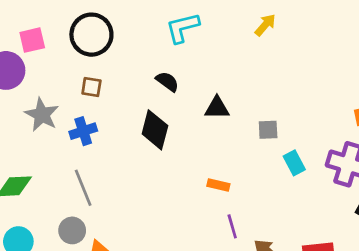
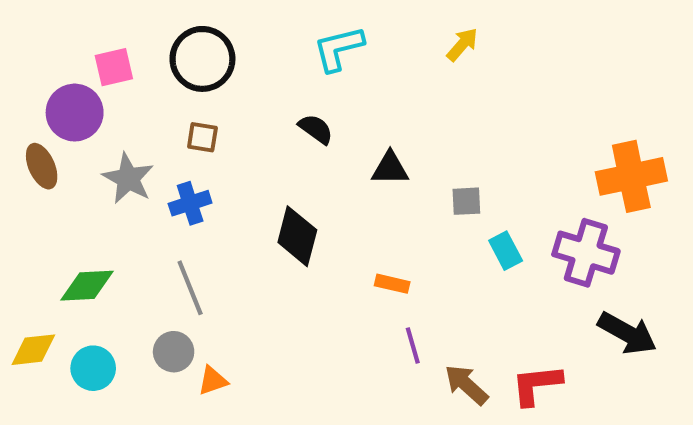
black diamond: (155, 130) -> (297, 236), moved

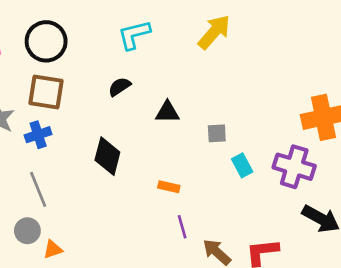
yellow arrow: (462, 44) -> (214, 32), size x1.6
black semicircle: (316, 129) -> (119, 87), turned -70
brown square: (202, 137) -> (46, 92), size x1.8

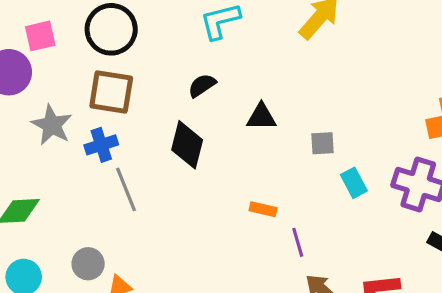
black diamond: (107, 156) -> (187, 145), moved
gray line: (38, 189) -> (126, 189), moved
purple line: (182, 227) -> (298, 242), moved

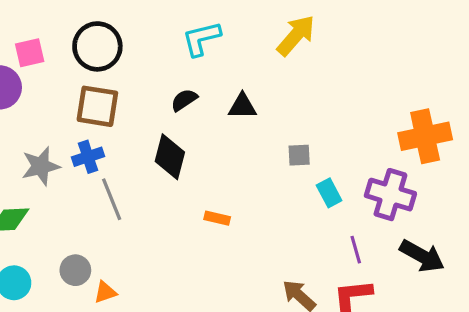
black triangle: (261, 117) -> (242, 106), moved
gray star: (52, 125) -> (41, 166), moved, turned 30
orange rectangle: (263, 209) -> (217, 218), moved
purple line: (298, 242) -> (356, 250), moved

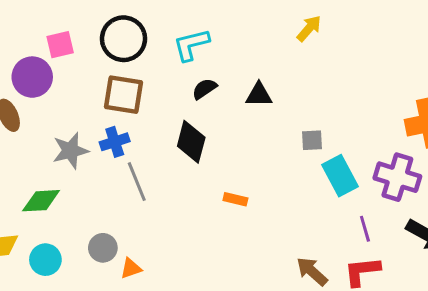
yellow arrow: (296, 35) -> (309, 28), size x0.7
cyan L-shape: (201, 39) -> (191, 45), moved
cyan rectangle: (329, 193) -> (340, 176), size x1.5

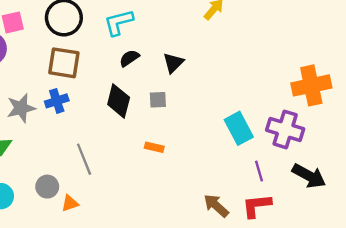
black triangle: (259, 95) -> (173, 63), turned -45
gray square: (312, 140) -> (158, 100), moved
gray line: (137, 182) -> (84, 159), moved

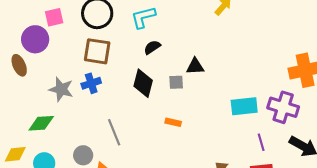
black triangle: (173, 63) -> (195, 66), moved, turned 42
gray star: (21, 108) -> (61, 89), turned 30
cyan rectangle: (239, 128) -> (244, 106), turned -68

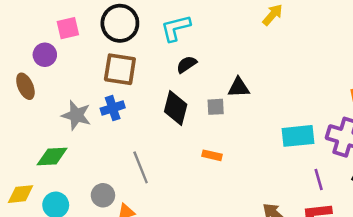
purple circle: (35, 39) -> (45, 55), size x0.7

